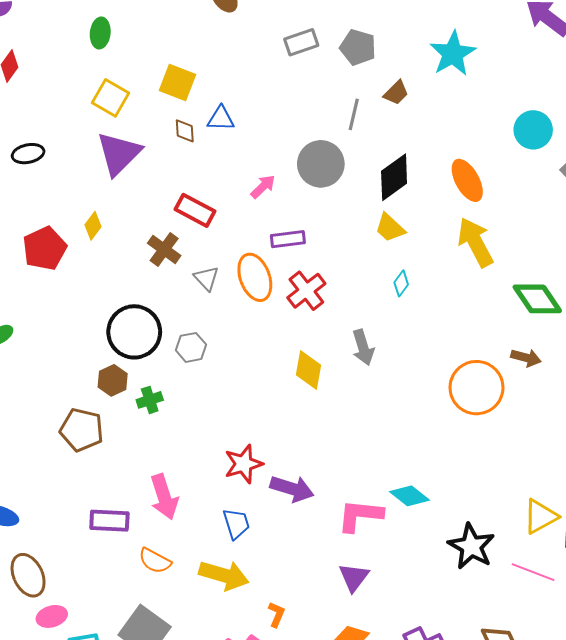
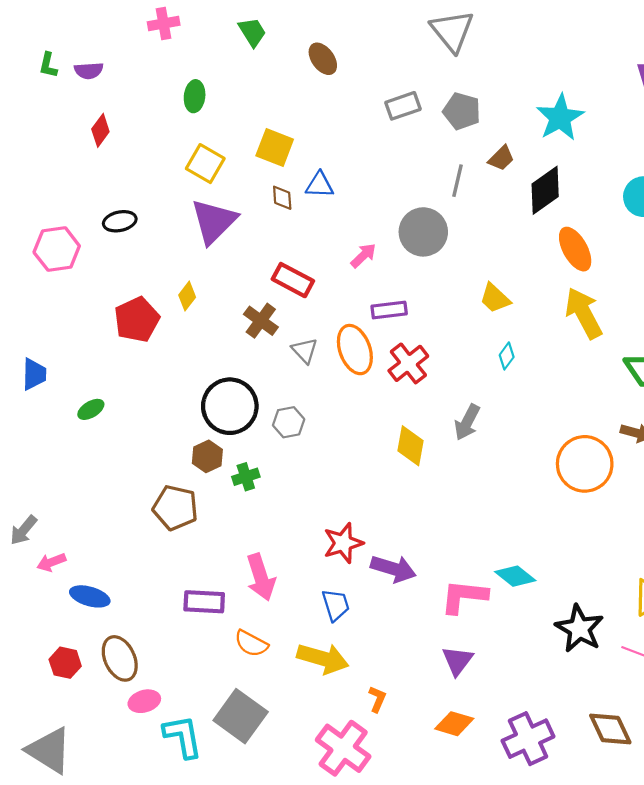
black diamond: (394, 177) -> (545, 190), moved
gray arrow: (363, 347) -> (467, 422), turned 44

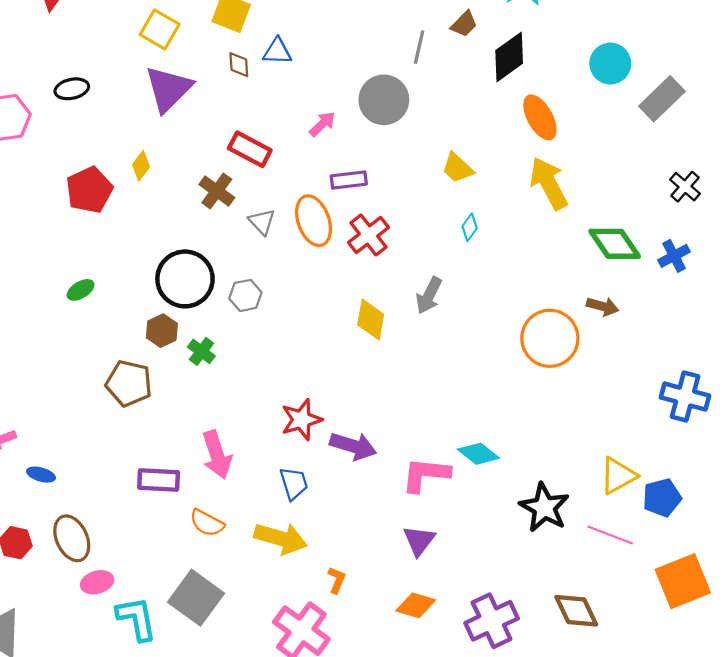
green ellipse: (91, 409) -> (81, 290), moved
green cross: (246, 477) -> (201, 351), turned -35
blue ellipse: (90, 596) -> (41, 475), size x0.7

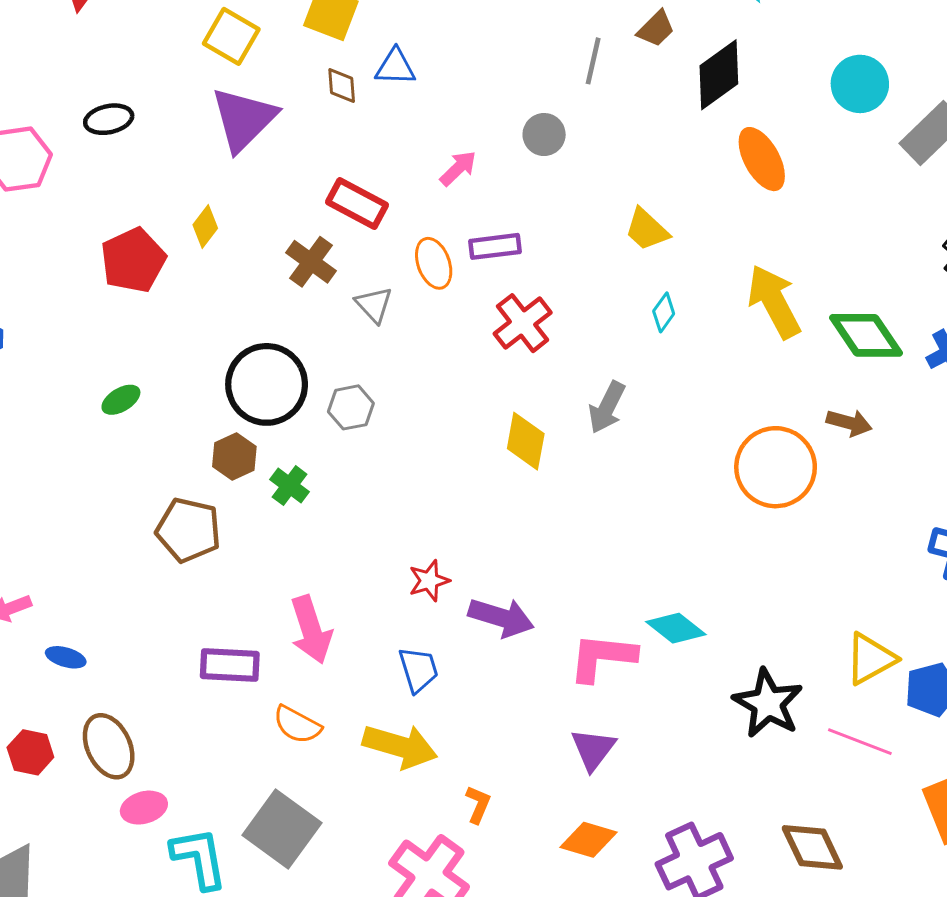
gray circle: (384, 100) -> (544, 135), size x0.6
yellow arrow: (549, 183) -> (774, 302), moved
orange ellipse: (314, 221) -> (434, 263), moved, size x0.7
red star: (301, 420) -> (429, 581), size x0.7

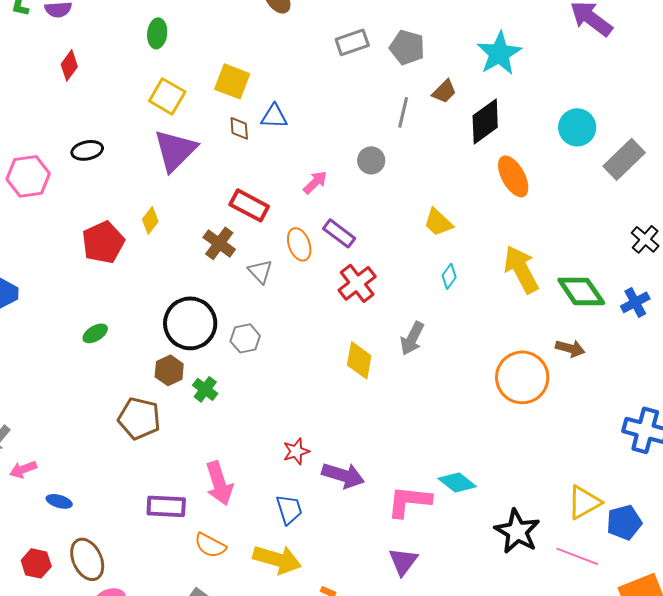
purple rectangle: (495, 246) -> (339, 233), turned 44

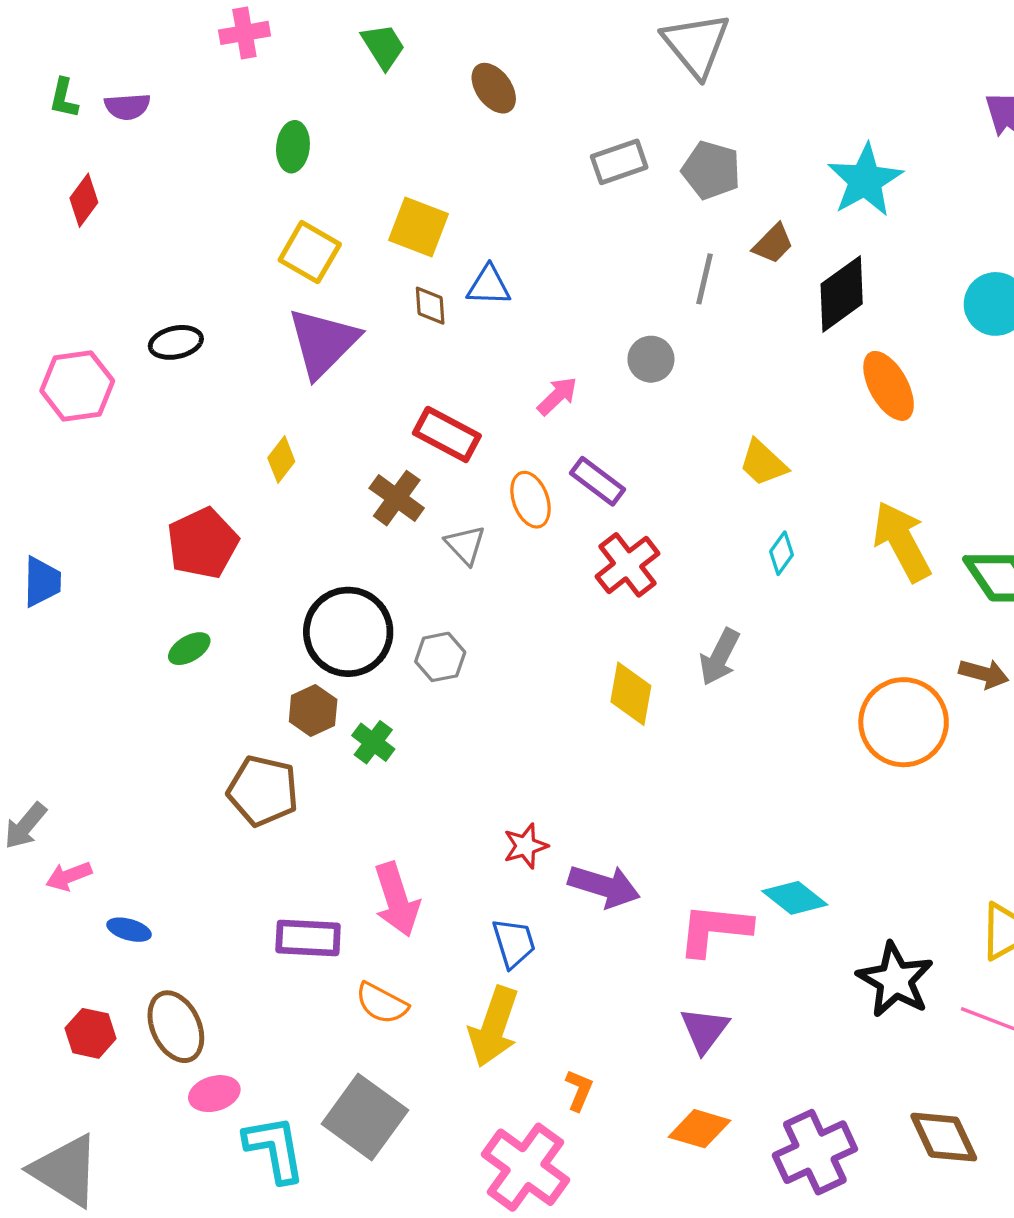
red diamond: (69, 65) -> (84, 200), moved
red pentagon: (103, 242) -> (203, 543), moved
yellow arrow: (277, 559) -> (494, 1027), turned 93

